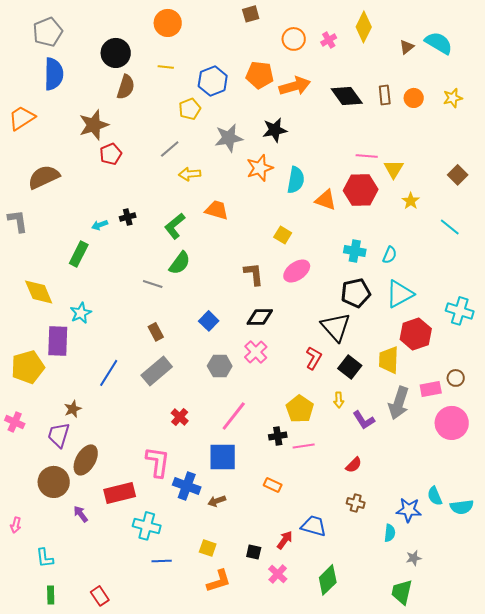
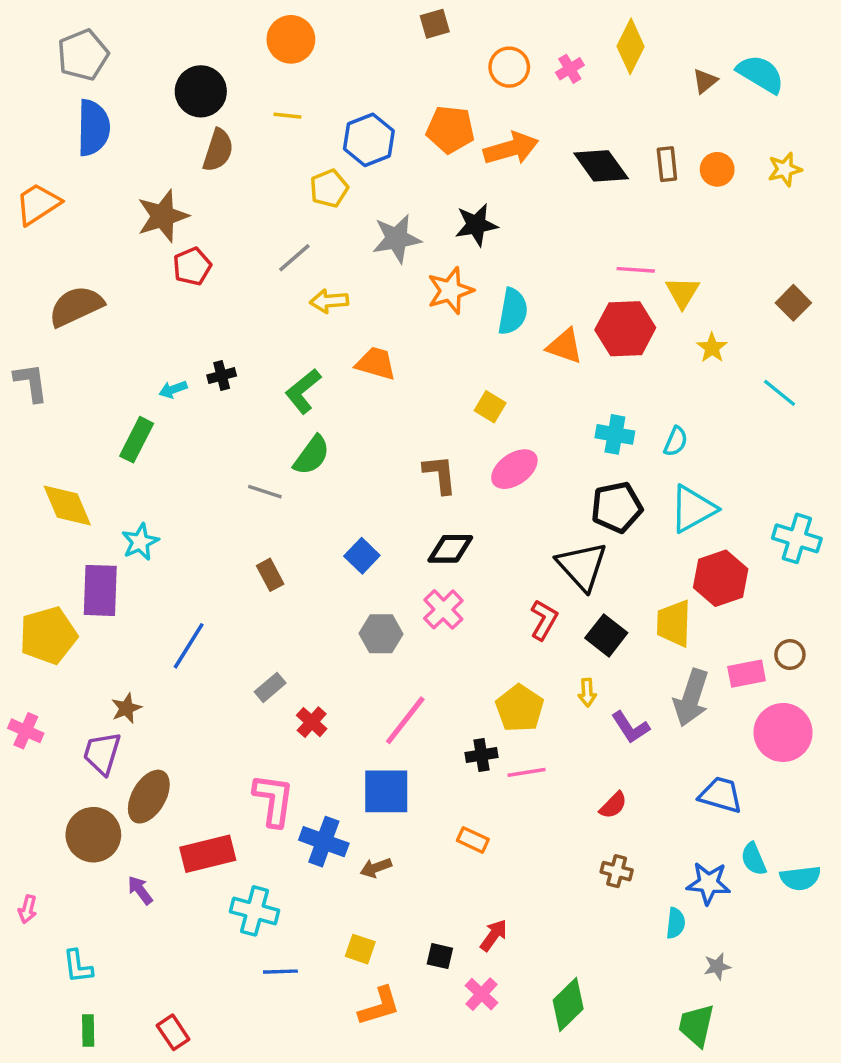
gray rectangle: (157, 371) -> (270, 687), moved, size x0.6
blue trapezoid: (314, 526) -> (721, 795), moved

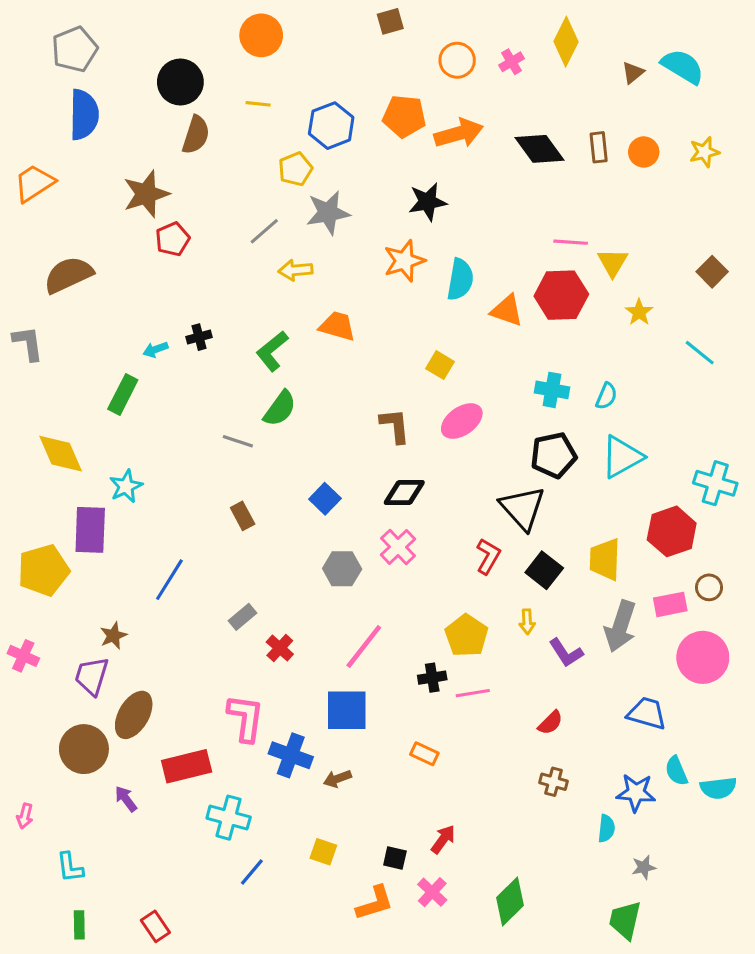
gray star: (397, 239) -> (328, 213), moved
red hexagon: (721, 578) -> (672, 531), moved
blue line: (280, 972) -> (252, 872), turned -48
orange L-shape: (379, 1006) -> (375, 903), moved

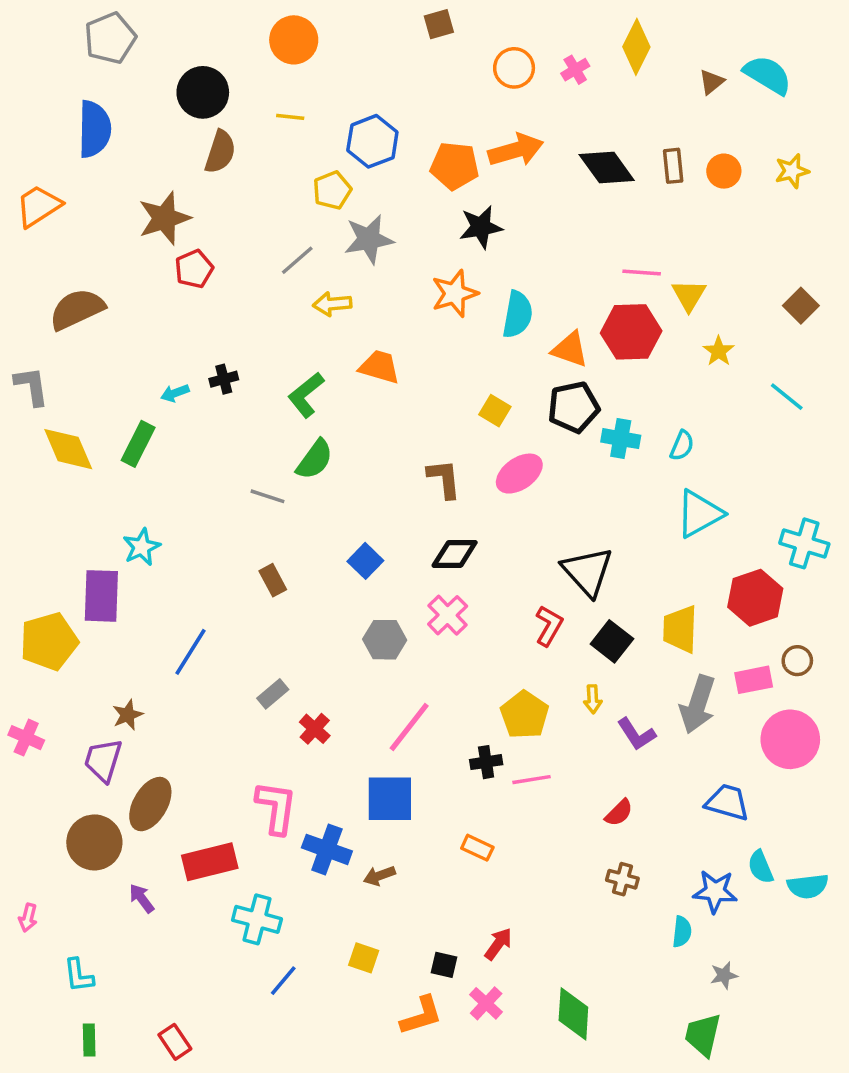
gray pentagon: (75, 49) -> (110, 38), moved
orange pentagon: (404, 116) -> (455, 166), moved
yellow diamond: (61, 454) -> (68, 449), moved
black pentagon: (554, 455) -> (573, 407), moved
green diamond: (510, 901) -> (573, 1014), turned -42

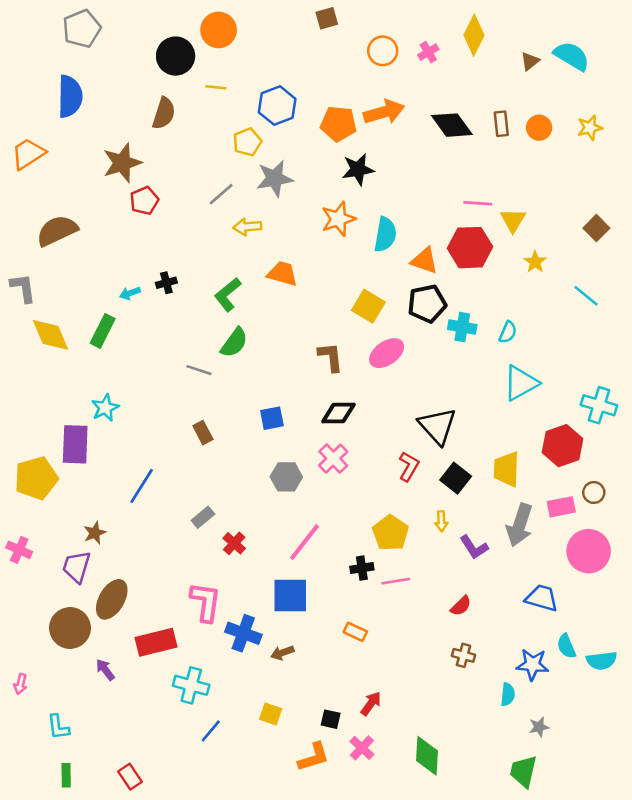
black circle: (203, 92) -> (176, 56), moved
yellow square: (495, 411) -> (368, 306), size x1.4
blue square: (365, 561) -> (272, 418), turned 35

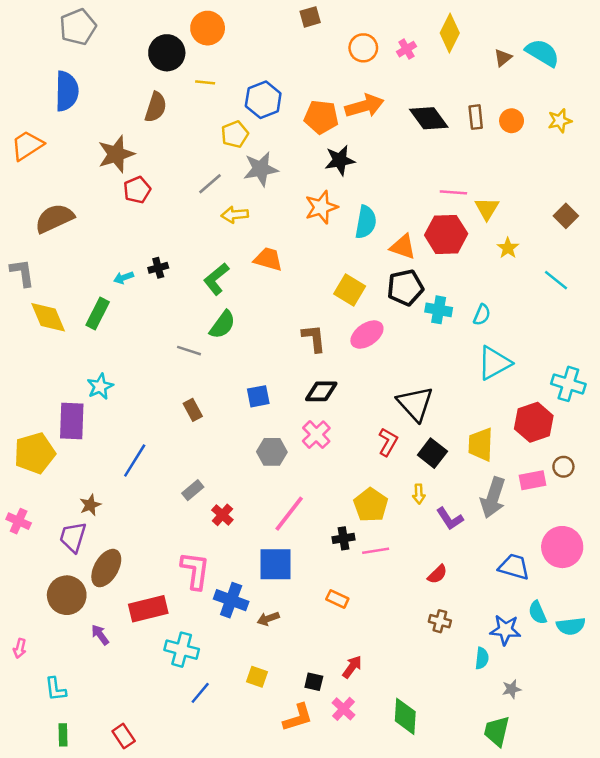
pink circle: (589, 551) -> (562, 547), moved

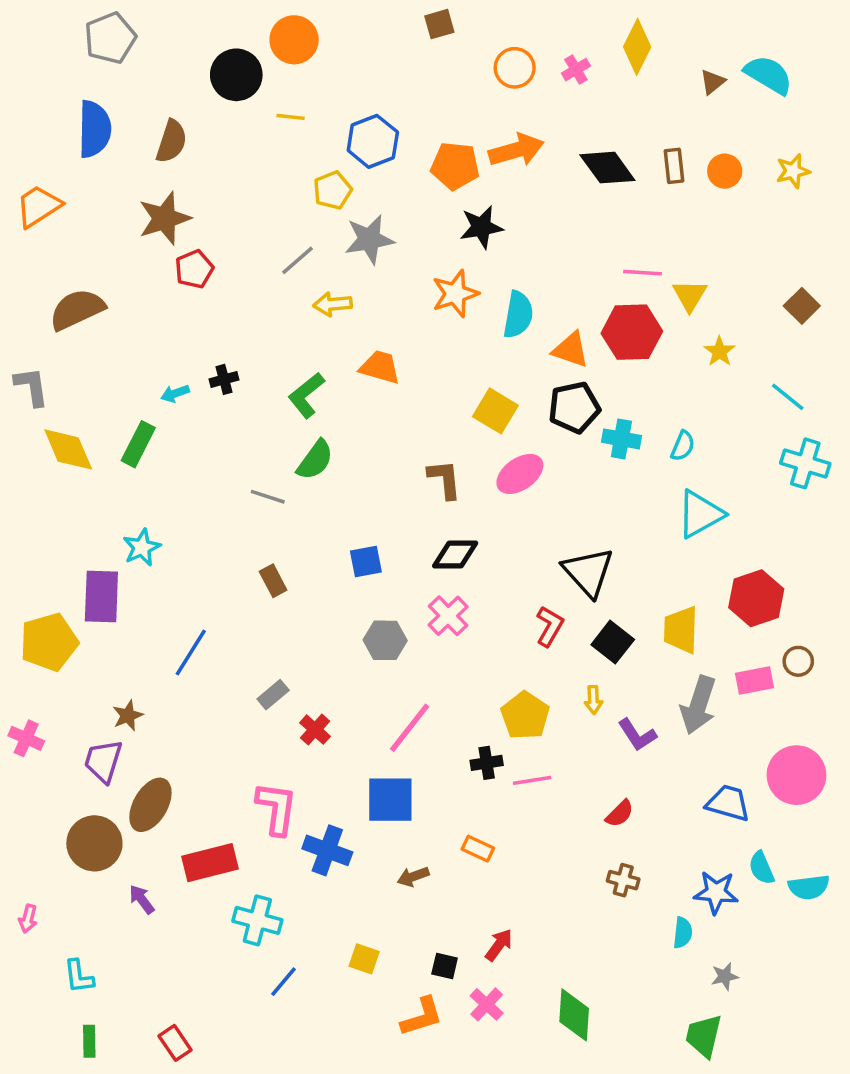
brown semicircle: (156, 107) -> (171, 141), moved
cyan cross: (568, 384) -> (805, 463), moved
brown arrow: (268, 619) -> (413, 877), moved

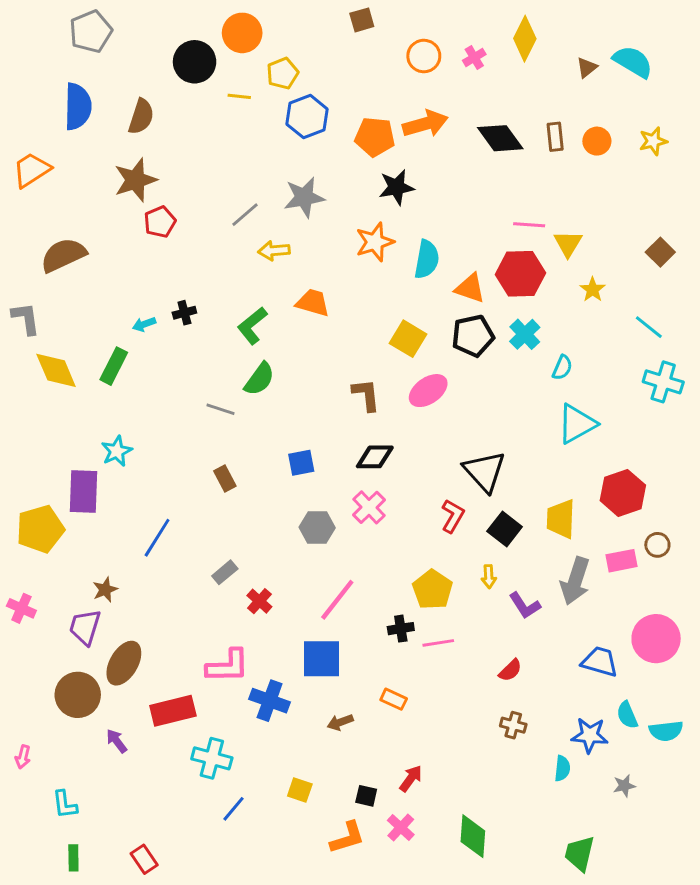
yellow pentagon: (333, 190) -> (283, 73), moved
cyan cross: (621, 439) -> (525, 334), moved, turned 36
pink L-shape: (277, 808) -> (228, 666), turned 81
gray star: (725, 976) -> (624, 786), moved

